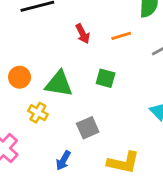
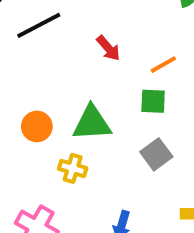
orange line: (121, 36) -> (163, 65), moved
gray square: (88, 128) -> (156, 154), moved

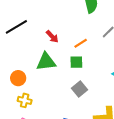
green triangle: (92, 123) -> (46, 62), moved
yellow cross: (73, 168) -> (25, 100), moved

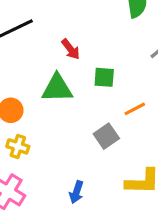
orange line: (81, 43) -> (135, 109), moved
green square: (76, 62) -> (104, 77), moved

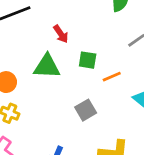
orange line: (135, 109) -> (112, 77), moved

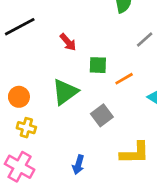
green triangle: (47, 66) -> (65, 92), moved, turned -32

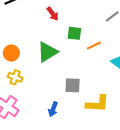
gray square: (102, 115) -> (73, 85), moved, turned 35

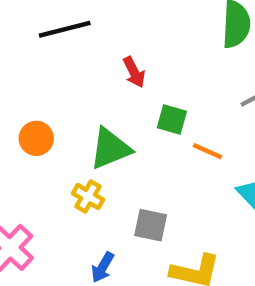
orange line: (94, 46) -> (207, 151), turned 40
yellow cross: (15, 77) -> (88, 197), moved

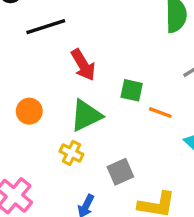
red arrow: (134, 72) -> (83, 65), moved, size x1.4
gray square: (151, 225) -> (120, 172), turned -32

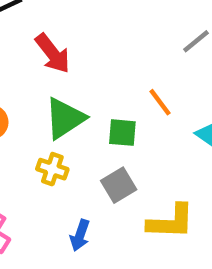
green square: (132, 90) -> (122, 133), moved
orange line: (160, 113) -> (160, 102), turned 40

